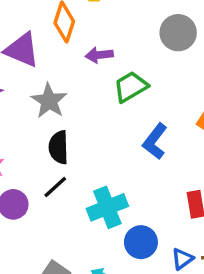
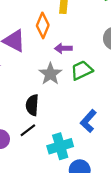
gray star: (49, 101) -> (50, 74), moved
blue L-shape: (155, 141) -> (88, 121), moved

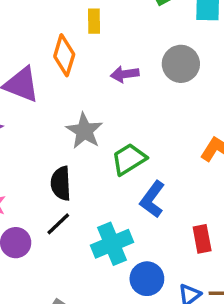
purple arrow: (63, 48) -> (125, 74), moved
green trapezoid: (82, 70) -> (129, 159), moved

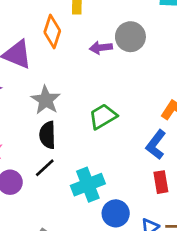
gray circle: (181, 64) -> (130, 37), moved
gray star: (84, 131) -> (46, 100), moved
blue L-shape: (152, 199) -> (156, 145), moved

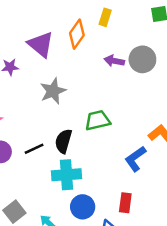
black semicircle: (48, 135) -> (63, 141), moved
red rectangle: (161, 182) -> (125, 203), moved

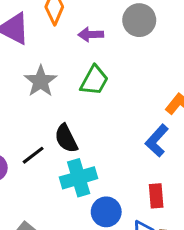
purple arrow: (114, 61) -> (91, 35), moved
green trapezoid: (98, 120) -> (94, 80), moved, turned 144
black semicircle: (63, 141) -> (66, 138), turned -30

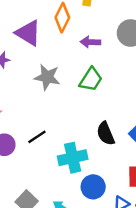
gray star: (41, 81) -> (47, 77), turned -30
black semicircle: (66, 138) -> (106, 134), moved

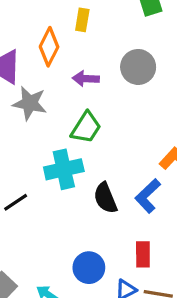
gray star: (47, 77) -> (30, 103), moved
cyan cross: (73, 158) -> (64, 169), moved

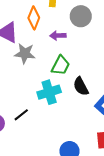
gray circle: (138, 67) -> (81, 16), moved
black semicircle: (105, 198) -> (81, 86), moved

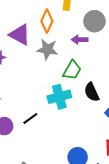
purple arrow: (58, 36) -> (80, 40), moved
gray star: (25, 54) -> (47, 49), moved

